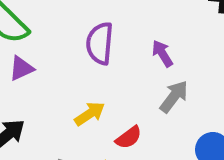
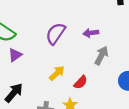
purple semicircle: (100, 43) -> (56, 34), turned 40
purple arrow: (162, 53) -> (91, 33), turned -56

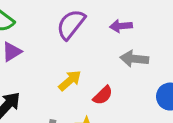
gray arrow: (101, 55) -> (134, 59), turned -114

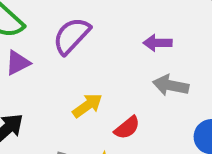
purple semicircle: (71, 24) -> (72, 36), moved

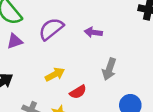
purple arrow: (158, 43) -> (93, 32), moved
gray arrow: (171, 85) -> (109, 69), turned -90

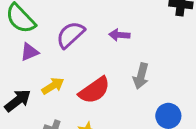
yellow arrow: (55, 74) -> (53, 86), moved
red semicircle: (78, 92) -> (94, 90), moved, size x1.6

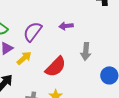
yellow arrow: (53, 86) -> (24, 58), moved

